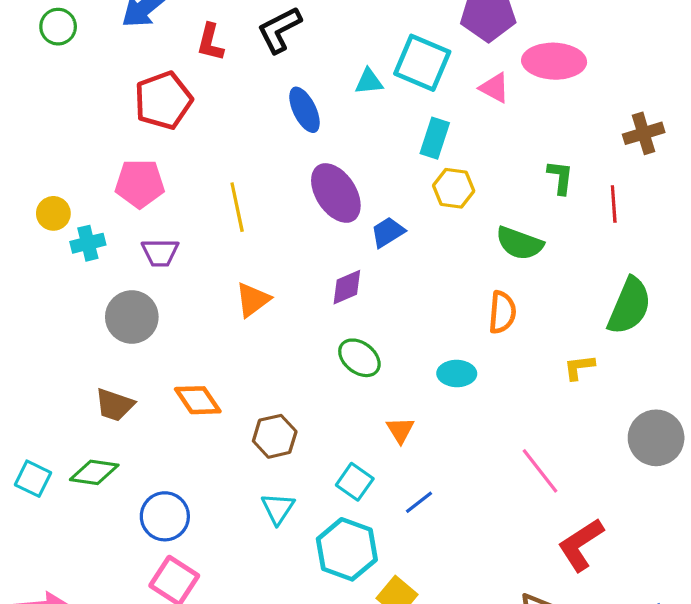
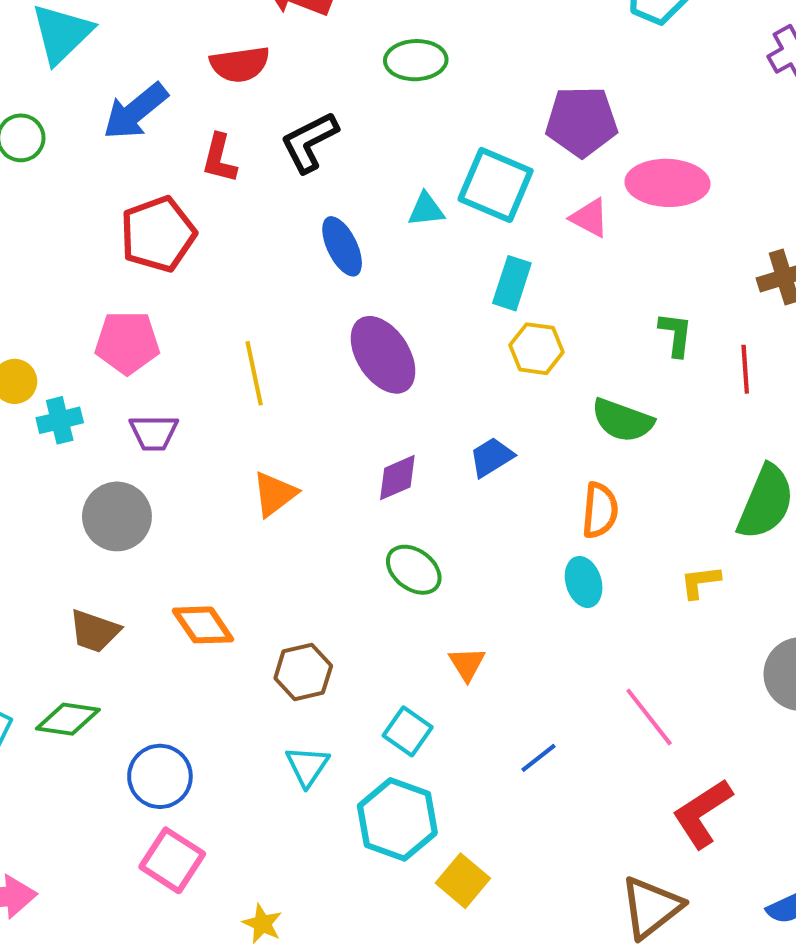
blue trapezoid: (388, 232) -> (491, 457), moved
cyan ellipse: (457, 373) -> (584, 582), moved, turned 72
blue line: (419, 502) -> (539, 758), moved

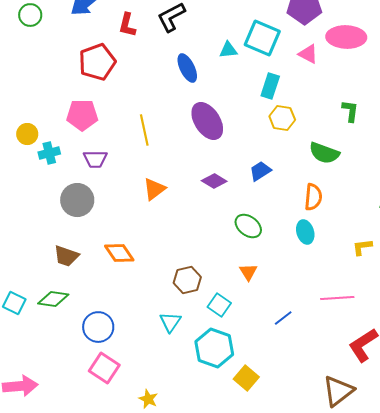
purple diamond: (397, 478) -> (214, 181), turned 55
green ellipse: (414, 570) -> (248, 226), moved
yellow L-shape: (700, 582) -> (362, 247), moved
brown hexagon: (303, 672) -> (187, 280), moved
pink line: (649, 717) -> (337, 298), turned -56

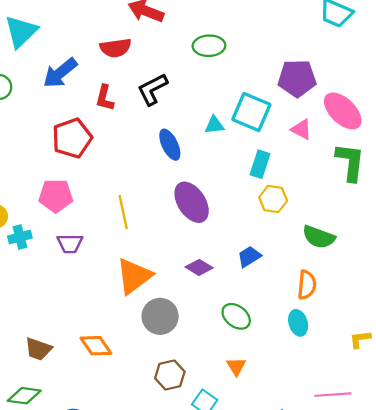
pink ellipse: (346, 37) -> (343, 111), turned 42
green L-shape: (350, 111) -> (350, 162), moved, size x1.6
orange triangle: (154, 189) -> (134, 276), size x1.5
gray circle: (77, 200) -> (160, 316), moved

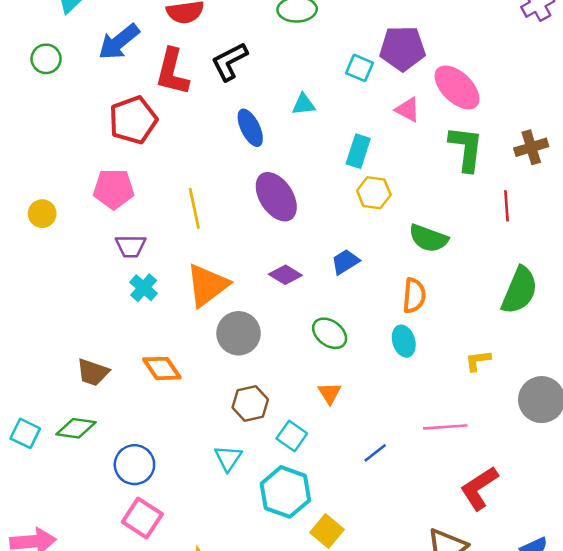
red L-shape: (105, 98) -> (172, 72), size x1.5
cyan square: (251, 112) -> (360, 68), moved, size x0.6
cyan cross: (20, 237) -> (144, 288), moved, turned -35

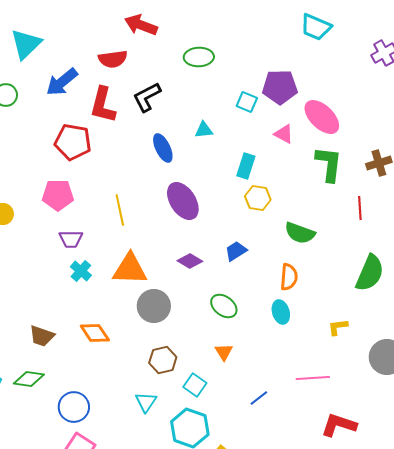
red pentagon: (133, 120) -> (73, 142), turned 30
orange triangle: (207, 285) -> (130, 269), turned 39
red L-shape: (479, 488) -> (339, 425), turned 51

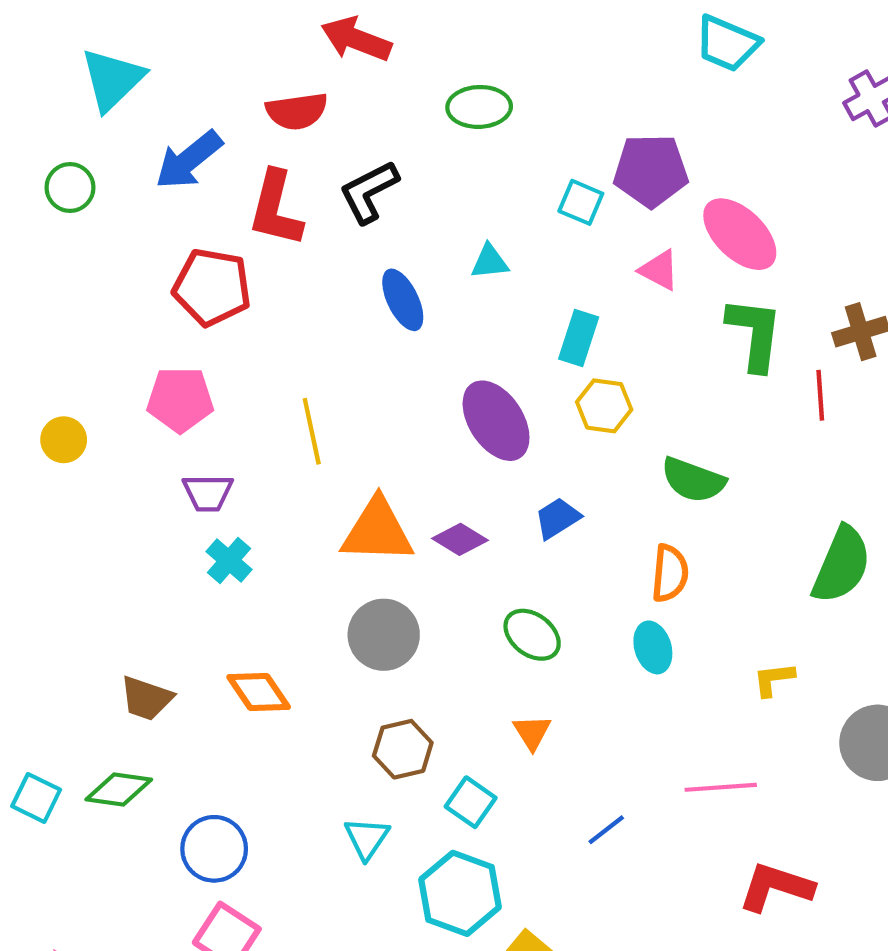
purple ellipse: (183, 201) -> (496, 421), moved
red line: (360, 208) -> (820, 395), moved
orange triangle: (130, 269) -> (377, 531), moved

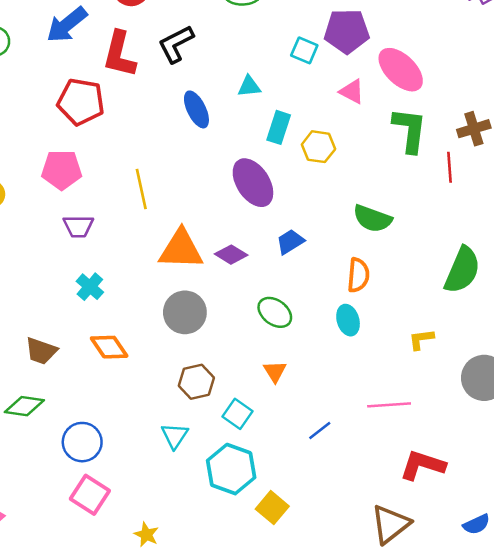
cyan rectangle: (579, 338) -> (279, 127), moved
yellow hexagon: (604, 406) -> (318, 147), moved
cyan cross: (229, 561) -> (90, 287), moved

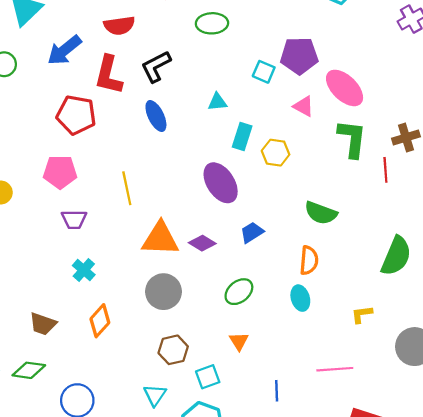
blue ellipse: (196, 109) -> (156, 116), moved
green ellipse: (275, 312) -> (239, 292), turned -76
orange diamond: (109, 347) -> (100, 321), turned 76
cyan square: (238, 414) -> (208, 377), turned 35
blue line: (320, 431) -> (277, 391), turned -54

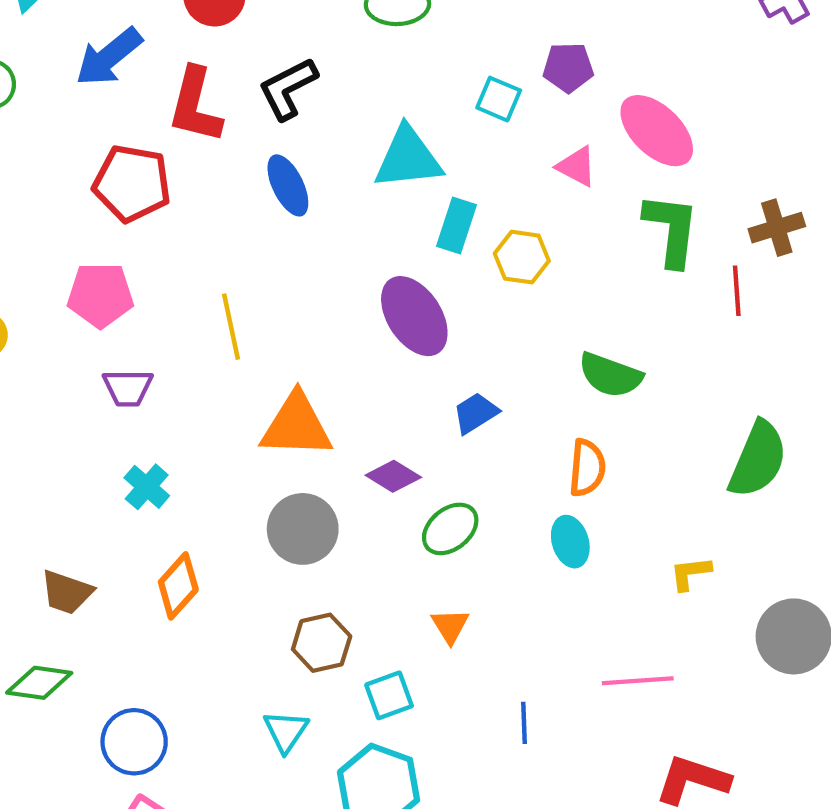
purple pentagon: (299, 56) -> (568, 67), size x0.7
cyan triangle: (217, 102) -> (408, 158), size x1.8
purple diamond: (202, 243) -> (393, 476), moved

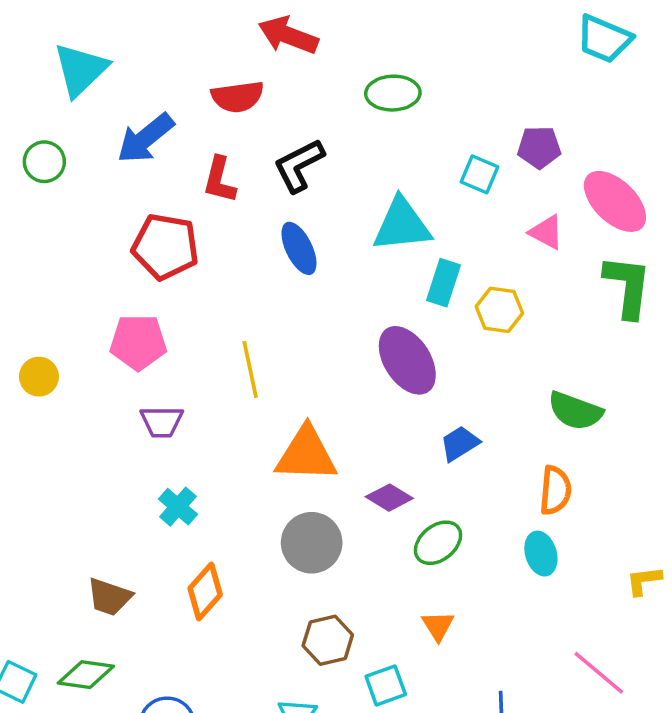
red L-shape: (195, 105) -> (220, 180), size x0.7
pink line: (638, 681) -> (599, 673), turned 44

